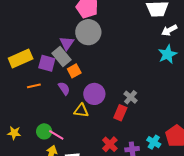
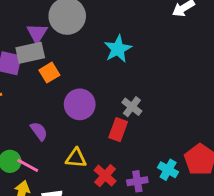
cyan star: (168, 54) -> (118, 49), moved
gray rectangle: (61, 57) -> (30, 53), turned -60
purple semicircle: (64, 88) -> (39, 131), moved
yellow triangle: (81, 111) -> (76, 158), moved

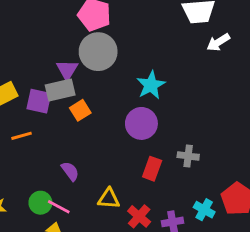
purple circle: (80, 104) -> (141, 123), moved
gray cross: (132, 107) -> (188, 156), moved, turned -30

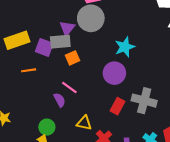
gray cross: (188, 156) -> (144, 101), size x1.6
green circle: (40, 203) -> (47, 127), moved
pink line: (59, 207) -> (69, 88), moved

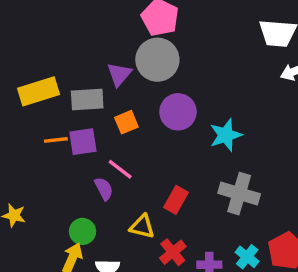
gray rectangle: (60, 42) -> (87, 99), moved
purple square: (44, 47) -> (83, 142), moved, turned -30
cyan star: (125, 47) -> (226, 135), moved
purple circle: (114, 73) -> (178, 112), moved
red rectangle: (118, 106) -> (176, 200), moved

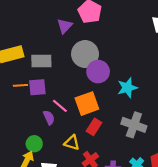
gray circle: (157, 60) -> (85, 54), moved
purple triangle: (119, 74) -> (65, 26), moved
orange square: (126, 122) -> (87, 104), moved, size x1.6

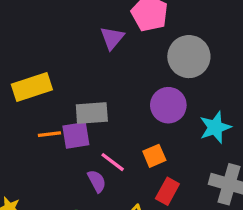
gray circle: (85, 54) -> (189, 57), moved
gray rectangle: (41, 61) -> (92, 113), moved
orange square: (87, 104) -> (154, 156), size x0.6

